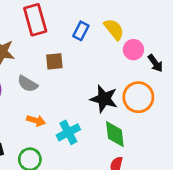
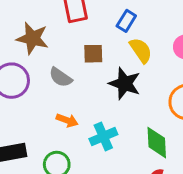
yellow semicircle: (114, 29) -> (141, 50), moved
black star: (104, 99) -> (125, 84), moved

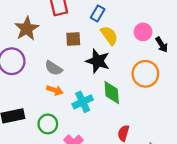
brown star: (32, 38) -> (27, 29), turned 30
gray semicircle: (61, 77) -> (54, 68), moved
green diamond: (157, 143) -> (112, 92), moved

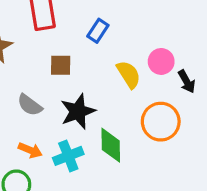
yellow semicircle: (109, 35) -> (129, 74), moved
black star: (98, 61) -> (78, 111), moved, turned 30
orange arrow: (55, 90) -> (30, 150), moved

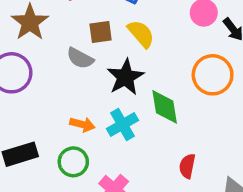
yellow semicircle: (129, 74) -> (141, 34), moved
gray semicircle: (30, 105) -> (80, 58), moved

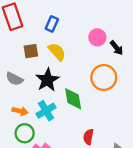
gray semicircle: (80, 58) -> (14, 79), moved
green circle: (73, 162) -> (25, 133), moved

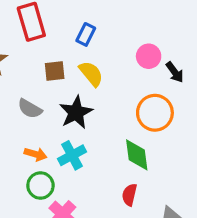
green diamond: (73, 99) -> (137, 155), moved

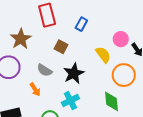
brown square: (55, 71) -> (61, 47), turned 32
yellow semicircle: (91, 74) -> (103, 55), moved
orange arrow: (36, 154) -> (35, 90), moved, turned 40

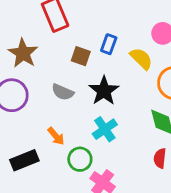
blue rectangle: (81, 24) -> (109, 44), moved
orange arrow: (35, 90) -> (56, 136), moved

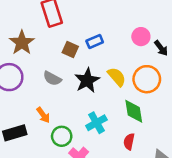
blue rectangle: (109, 44) -> (95, 42), turned 42
yellow semicircle: (141, 59) -> (117, 77), moved
cyan cross: (105, 129) -> (96, 123), moved

